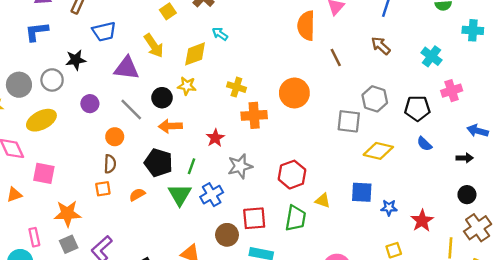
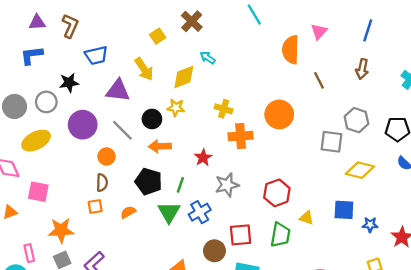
brown arrow: (381, 46) -> (362, 69), turned -120
purple circle: (90, 104) -> (83, 125), size x1.6

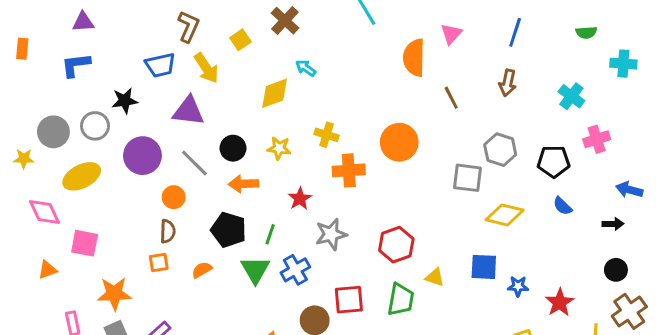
brown L-shape: (70, 26) -> (188, 26), moved
yellow arrow: (144, 69) -> (206, 68), moved
yellow star: (176, 108) -> (279, 148), moved

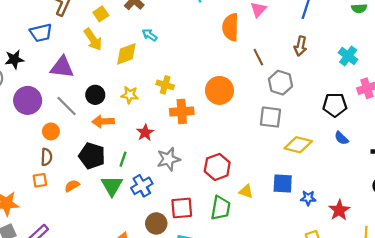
yellow arrow: (206, 68) -> (93, 39), moved
gray hexagon: (500, 150) -> (280, 83), moved

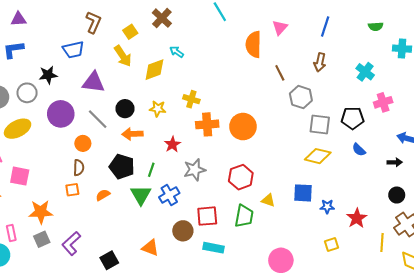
orange circle: (219, 90) -> (243, 127), moved
gray square: (270, 117) -> (320, 124), moved

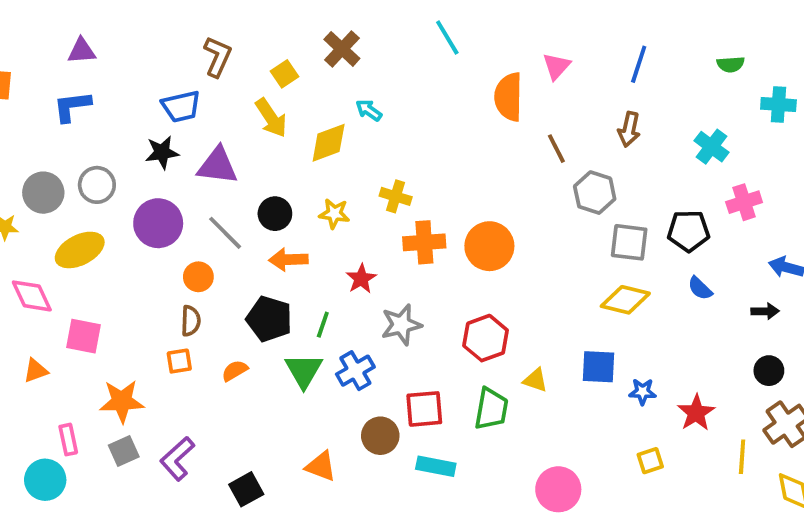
black star: (48, 75) -> (162, 152), moved

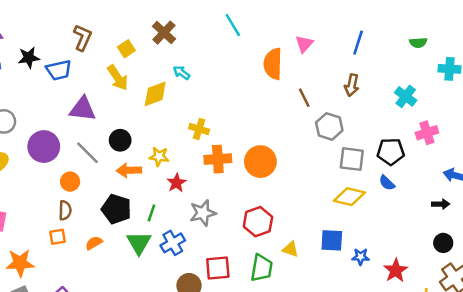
black star: (162, 152) -> (29, 58), moved
yellow star: (334, 214) -> (159, 157), moved
blue semicircle: (700, 288) -> (387, 183), moved

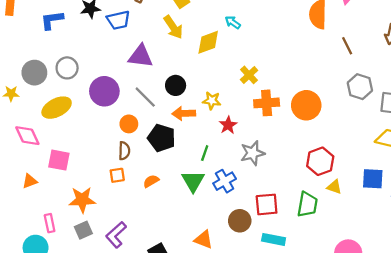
gray hexagon: (329, 126) -> (360, 87), moved
yellow cross: (199, 129) -> (249, 75), turned 30
black pentagon: (116, 209) -> (162, 138), moved
red hexagon: (258, 222) -> (320, 161), moved

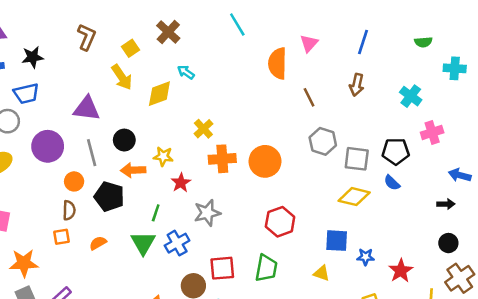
blue trapezoid: (118, 20) -> (26, 94), moved
gray line: (145, 97) -> (92, 153), turned 30
yellow triangle: (334, 187) -> (322, 273), moved

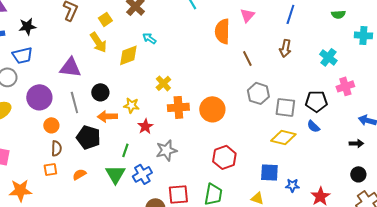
orange circle: (74, 181) -> (51, 125), moved

